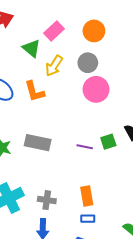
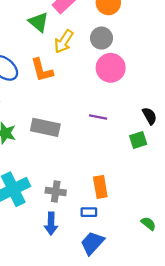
green square: (108, 142) -> (138, 140), moved
purple line: (85, 147) -> (98, 117), moved
blue rectangle: (88, 219) -> (89, 212), moved

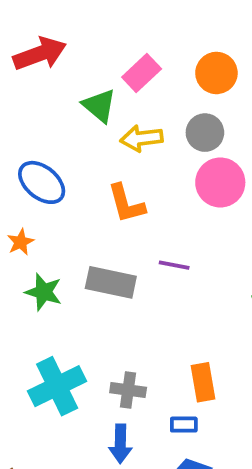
yellow arrow: (64, 41) -> (142, 138), turned 50
orange L-shape: (42, 70) -> (126, 204), moved
purple line: (98, 117) -> (174, 265), moved

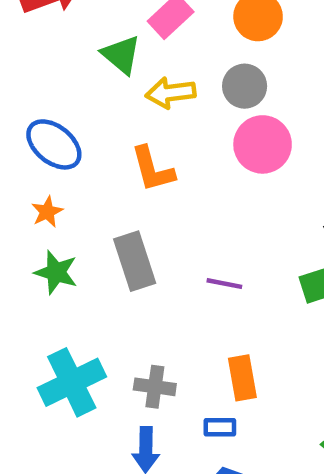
orange star: (21, 242) -> (47, 212), moved
purple line: (174, 265) -> (224, 284), moved
gray rectangle: (111, 282) -> (135, 261), turned 60

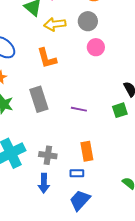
pink circle: (263, 144) -> (96, 47), size x0.7

